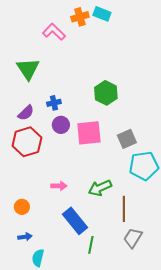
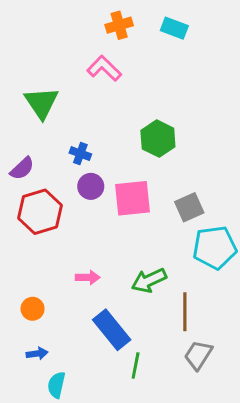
cyan rectangle: (102, 14) -> (174, 28), moved
pink L-shape: (54, 32) -> (104, 68), moved
blue cross: (54, 103) -> (80, 154), turned 32
purple semicircle: (26, 113) -> (22, 168), moved

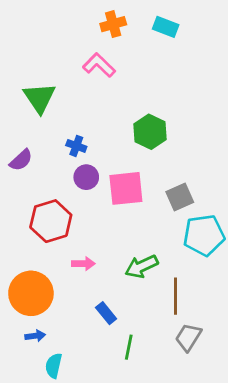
red hexagon: (40, 212) -> (51, 221), moved
orange circle: (33, 309) -> (31, 293), size x2.0
blue rectangle: (112, 330) -> (106, 313), size x0.6

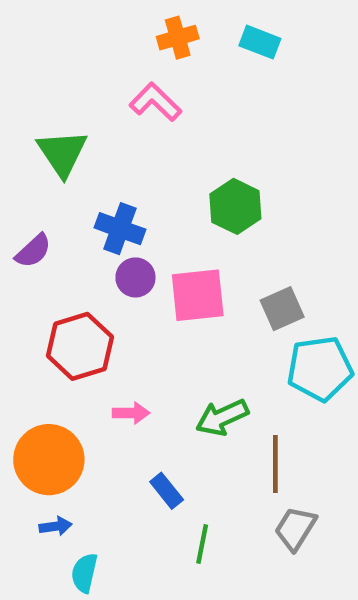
blue cross: (76, 146) -> (120, 229), size x1.5

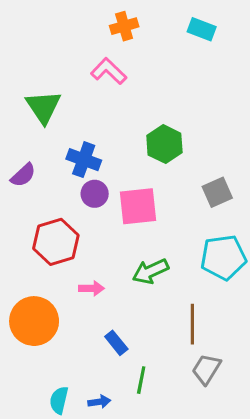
cyan rectangle: (260, 42) -> (202, 29), moved
gray square: (282, 309) -> (217, 192), moved
green arrow: (222, 417) -> (150, 271), moved
blue arrow: (56, 526) -> (99, 402), moved

